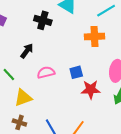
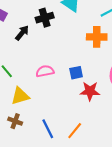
black cross: (43, 20) -> (45, 18), turned -36
black arrow: (27, 51) -> (22, 33), moved

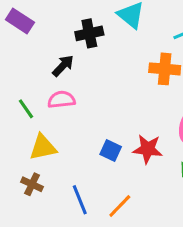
black arrow: (22, 33) -> (63, 66), moved
pink semicircle: (45, 71) -> (61, 100), moved
blue square: (76, 73) -> (111, 151), moved, turned 32

